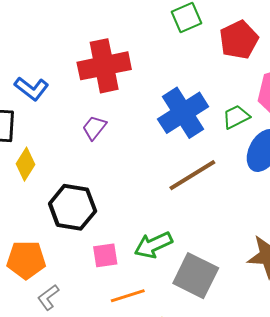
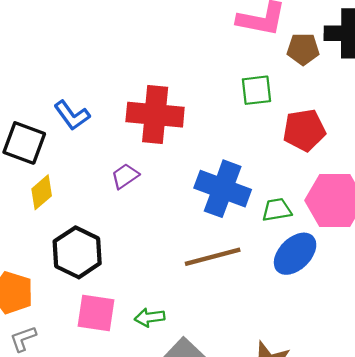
blue cross: (183, 113) -> (223, 189), turned 36
green arrow: (153, 245) -> (150, 317), size x0.7
pink square: (105, 255) -> (96, 313), size x1.4

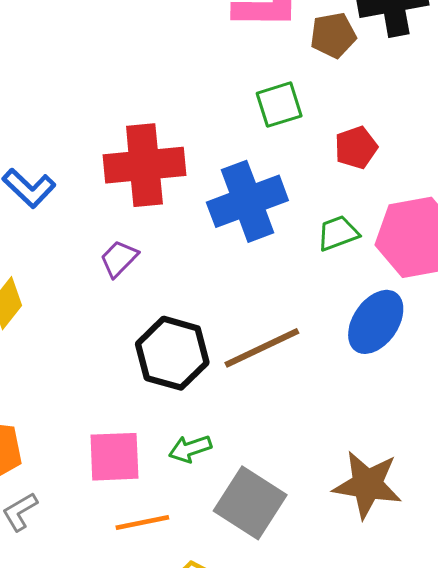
red pentagon: (304, 130) -> (356, 148), size x0.7
blue cross: (223, 189) -> (247, 201), moved, turned -30
green trapezoid: (277, 210) -> (338, 233), moved
black hexagon: (77, 252) -> (172, 353), moved

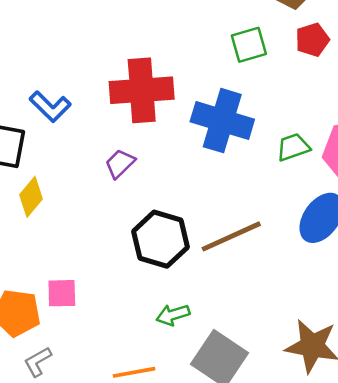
red pentagon: (356, 148) -> (312, 40), moved
blue cross: (247, 201) -> (222, 121), turned 36
pink square: (114, 457) -> (62, 293), moved, size x0.7

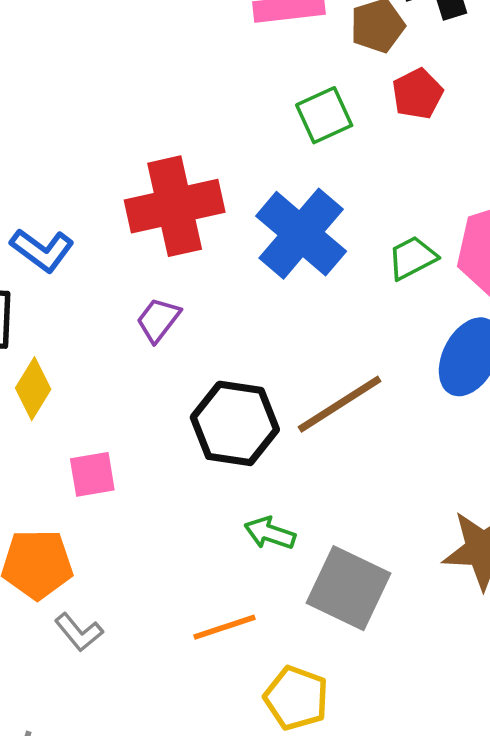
blue cross: (222, 121) -> (301, 234), turned 32
pink square: (62, 293) -> (92, 474), moved
green arrow: (173, 315) -> (270, 533), turned 44
gray L-shape: (38, 362) -> (79, 632), turned -92

